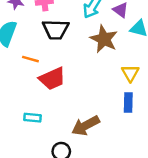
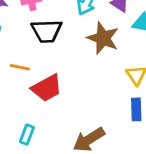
cyan rectangle: (32, 118) -> (27, 135), turned -70

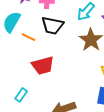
orange line: (20, 67) -> (28, 37), moved

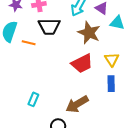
red trapezoid: (43, 65) -> (82, 63), moved

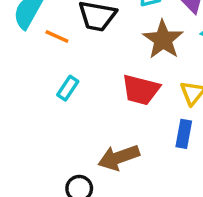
red trapezoid: (82, 63) -> (141, 90), turned 30
cyan rectangle: (33, 99) -> (68, 88), moved

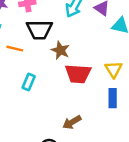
brown star: (163, 40) -> (60, 50), moved, size x0.7
brown arrow: (119, 157) -> (72, 122), size x0.7

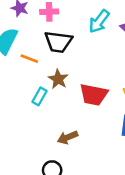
brown star: (60, 50) -> (58, 79), moved
brown arrow: (72, 122) -> (68, 137), moved

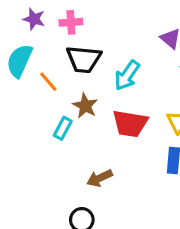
cyan arrow: (99, 21) -> (127, 75), moved
orange line: (29, 59) -> (48, 82), turned 30

